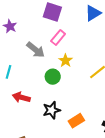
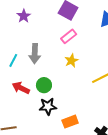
gray arrow: (36, 50) -> (35, 54), moved, turned 42
green circle: (53, 77) -> (44, 85), moved

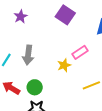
pink rectangle: (69, 36) -> (80, 52), moved

